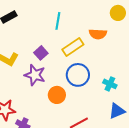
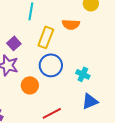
yellow rectangle: (73, 47) -> (46, 37), turned -35

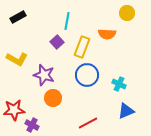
purple square: (14, 43) -> (57, 42), moved
orange circle: (30, 85) -> (53, 98), moved

